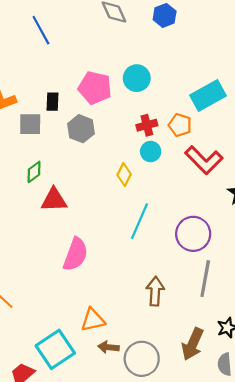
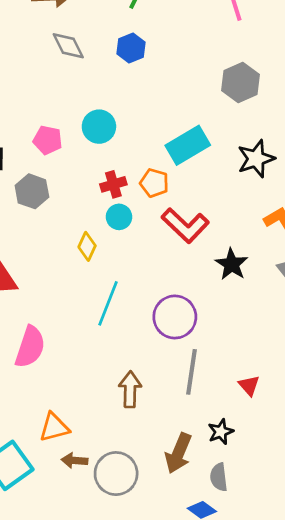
pink pentagon: (95, 88) -> (48, 140), size x0.7

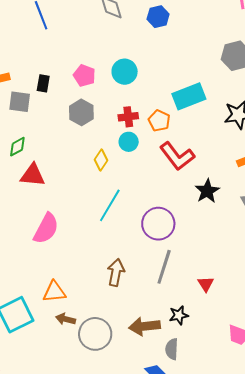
gray hexagon: (32, 191) -> (81, 112), moved
brown arrow: (178, 453) -> (144, 326), turned 52

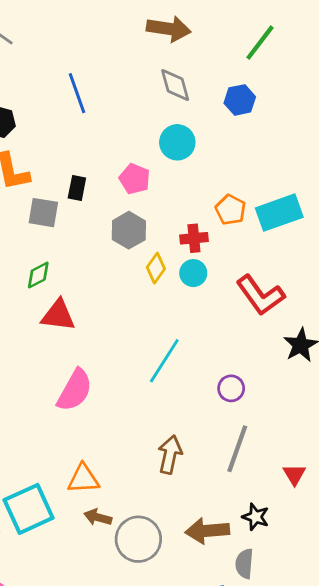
cyan circle: (125, 72) -> (177, 142), moved
orange pentagon: (159, 121) -> (231, 210), moved
yellow diamond: (101, 160) -> (156, 268), moved
purple circle: (158, 224) -> (231, 388), size x0.6
black star: (179, 315) -> (256, 517), turned 30

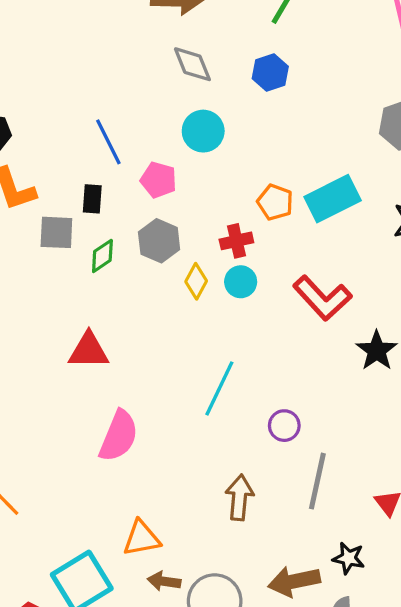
blue line: (77, 93) -> (108, 142), moved
green diamond: (38, 275) -> (102, 256), moved
purple circle: (231, 388) -> (284, 426), moved

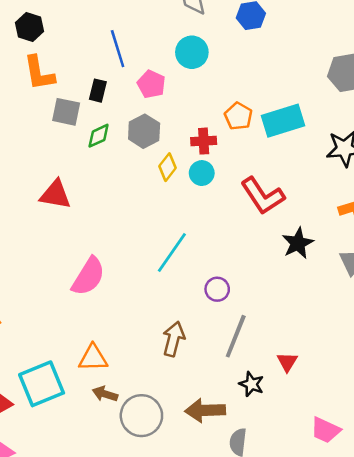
red triangle: (89, 351) -> (55, 194), moved
black star: (349, 558) -> (251, 384), moved

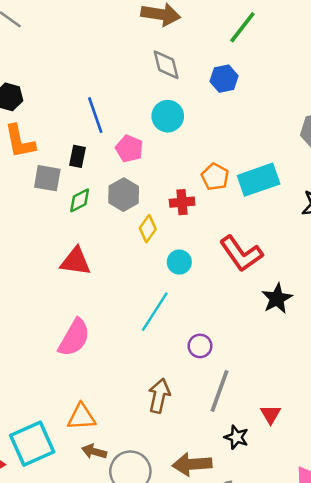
cyan circle: (202, 173) -> (179, 262), moved
red triangle: (55, 194) -> (76, 261), moved

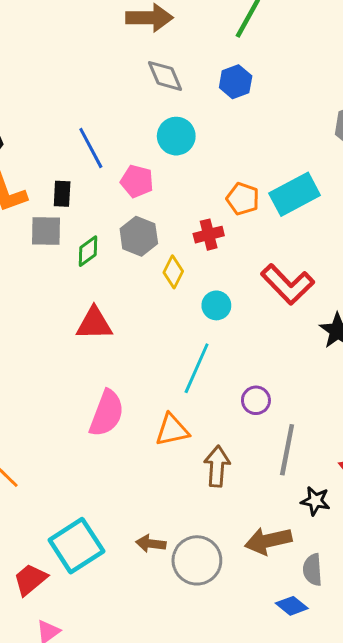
black rectangle: (77, 156) -> (62, 194), moved
orange triangle: (81, 417) -> (172, 430), moved

